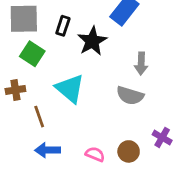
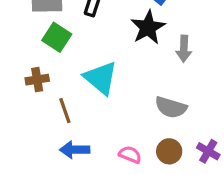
black star: (92, 41) -> (148, 27), moved
gray semicircle: (130, 96) -> (171, 107), moved
purple cross: (162, 137) -> (208, 151), moved

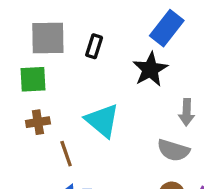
green square: (57, 37) -> (33, 79), moved, turned -36
gray arrow: (184, 49) -> (187, 112), moved

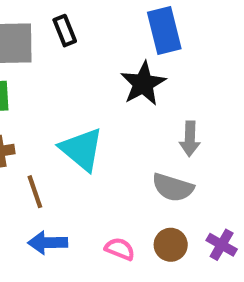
blue rectangle: (167, 28) -> (164, 31), turned -52
black rectangle: (94, 46) -> (65, 31), moved, turned -40

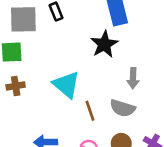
brown line: (35, 192) -> (90, 111), moved

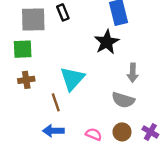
cyan triangle: (66, 85) -> (72, 79), turned 32
brown line: (90, 111) -> (56, 102), moved

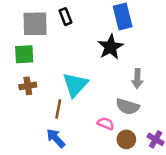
brown line: (56, 102) -> (58, 109), turned 30
blue arrow: (53, 131) -> (56, 138), turned 48
pink semicircle: (94, 134) -> (106, 124), moved

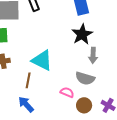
black star: (111, 47) -> (82, 34), moved
cyan triangle: (75, 85) -> (42, 60), turned -45

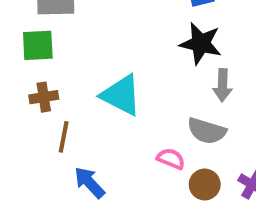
black star: (82, 34) -> (201, 43), turned -30
brown line: (28, 80) -> (64, 137), moved

